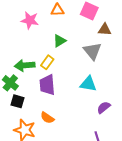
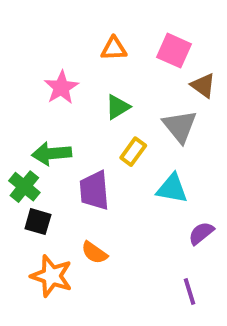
pink star: (30, 20) -> (61, 87), moved, turned 30
brown triangle: (105, 30) -> (203, 86), turned 32
yellow rectangle: (47, 62) -> (133, 152), moved

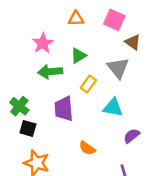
green arrow: (52, 154) -> (50, 72), moved
orange semicircle: (94, 253) -> (87, 148), moved

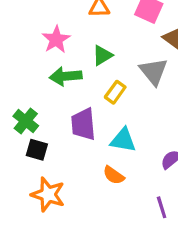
cyan triangle: (113, 107) -> (123, 140), moved

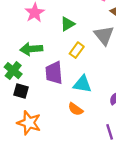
green arrow: (66, 76) -> (31, 49), moved

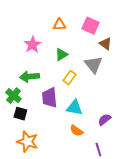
orange semicircle: (76, 109) -> (76, 131), moved

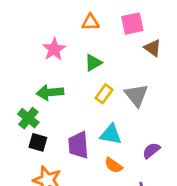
pink square: (90, 26) -> (132, 24), turned -36
gray triangle: (93, 65) -> (136, 95), moved
purple trapezoid: (49, 98) -> (78, 145), moved

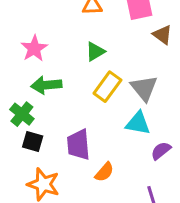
pink star: (54, 49) -> (34, 48), moved
yellow rectangle: (104, 94) -> (107, 87), size x1.4
cyan triangle: (111, 134) -> (138, 123), moved
orange semicircle: (113, 165) -> (104, 172), moved, turned -84

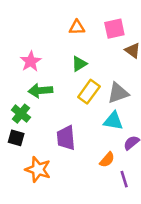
gray triangle: (144, 88) -> (118, 93), turned 50
black square: (33, 142) -> (16, 138), moved
orange semicircle: (104, 172) -> (107, 160), moved

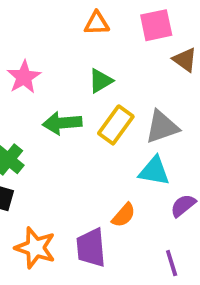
green arrow: (40, 91) -> (62, 123), moved
purple trapezoid: (66, 138) -> (91, 248), moved
orange semicircle: (107, 160) -> (124, 215), moved

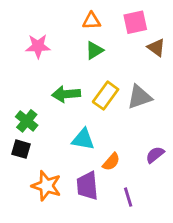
pink star: (24, 77) -> (38, 46), moved, turned 30
green triangle: (101, 81) -> (94, 50), moved
cyan triangle: (154, 171) -> (83, 139), moved
purple line: (172, 263) -> (128, 197), moved

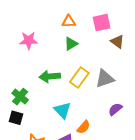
cyan triangle: (83, 139) -> (62, 110), turned 36
purple semicircle: (155, 155) -> (115, 109), moved

